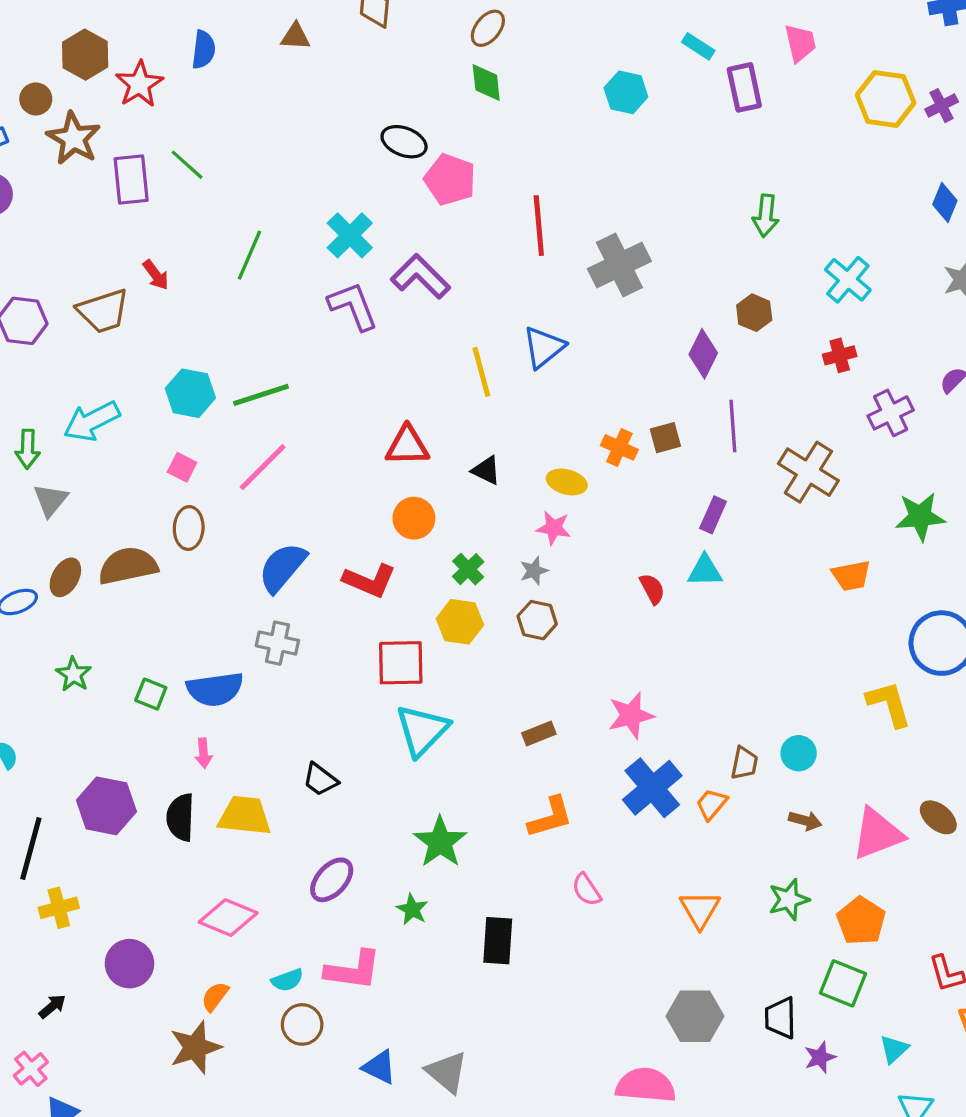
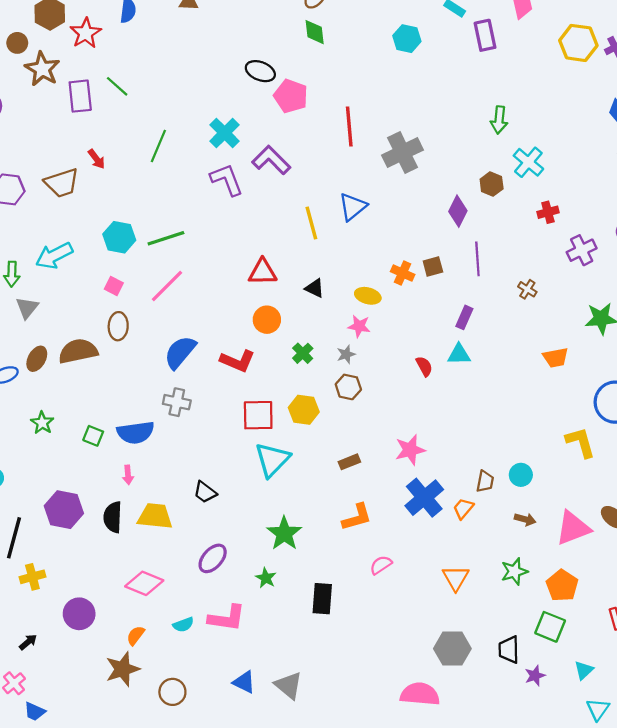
cyan cross: (848, 280) -> (528, 162), moved
brown cross: (808, 472) -> (527, 289), size x0.5
yellow hexagon: (460, 622) -> (304, 410), moved
pink semicircle: (586, 890) -> (381, 565), turned 90
brown circle: (302, 1024) -> (172, 692), moved

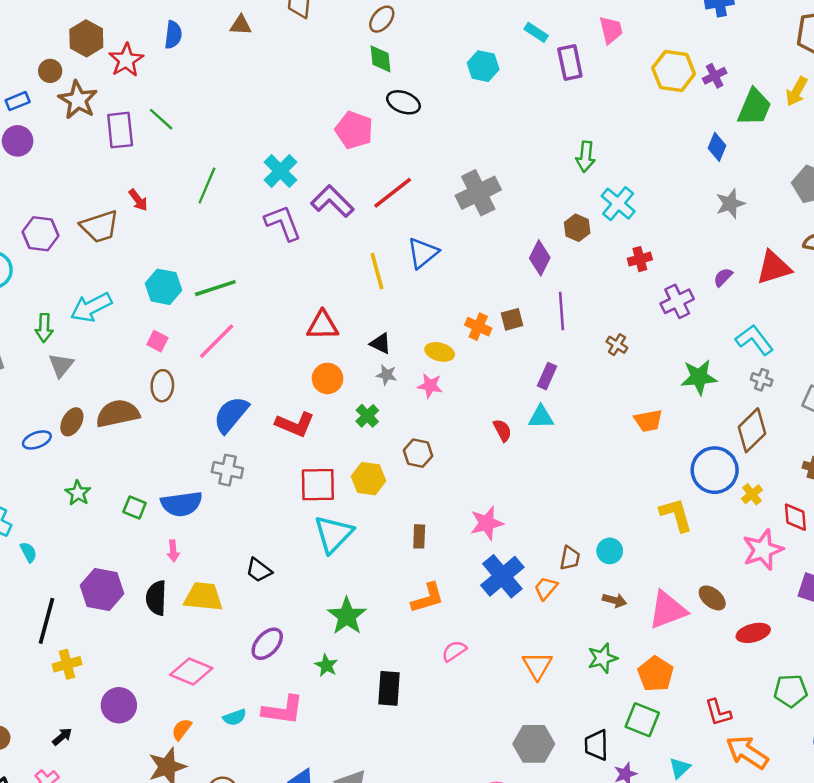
black ellipse: (260, 71) -> (403, 102), moved
red line: (349, 126) -> (393, 193), moved, turned 57
gray star: (346, 354) -> (387, 375), moved, turned 30
brown rectangle: (349, 462) -> (419, 536), turned -66

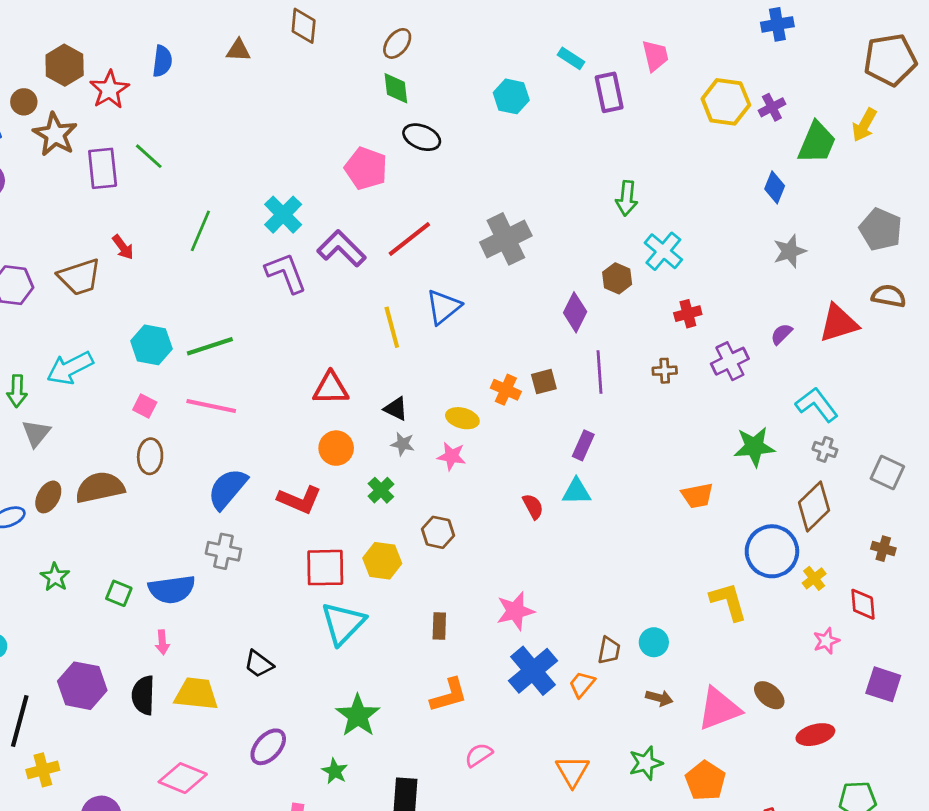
pink line: (217, 341) -> (211, 406), turned 57
brown cross: (617, 345) -> (665, 371), moved, turned -35
pink star: (763, 550) -> (826, 641), size x0.6

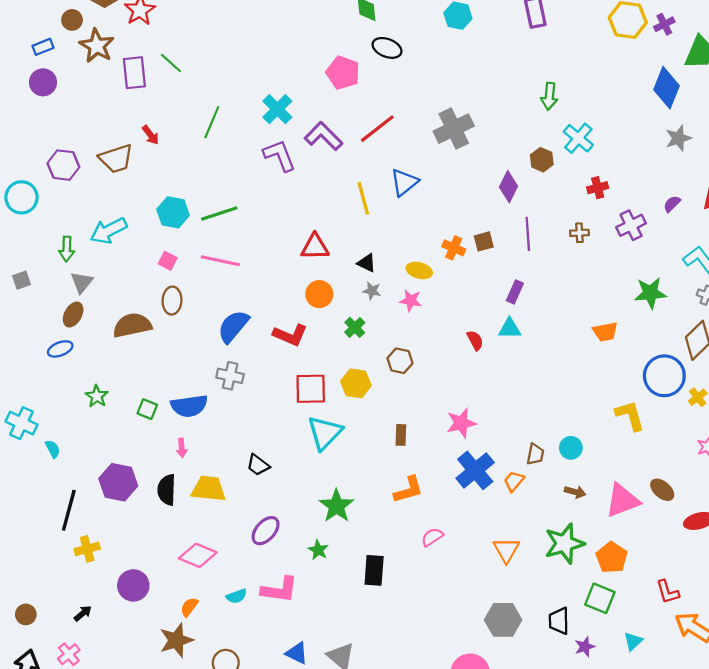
blue diamond: (775, 187) -> (666, 88), size x1.6
brown ellipse: (48, 497) -> (73, 315), moved
green star: (646, 763) -> (564, 544), size x1.5

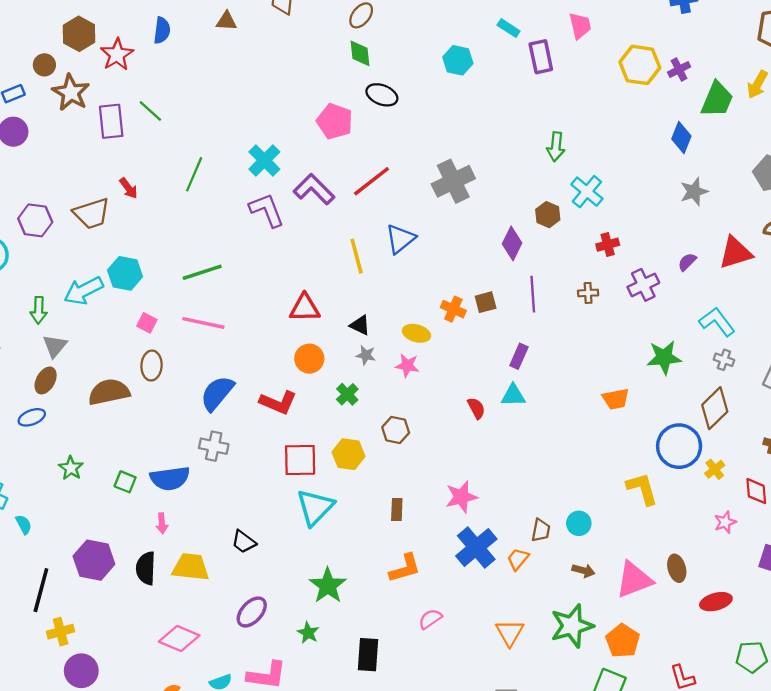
blue diamond: (666, 88) -> (681, 137), size x0.7
cyan hexagon: (173, 212) -> (125, 273), moved
brown ellipse: (662, 490) -> (677, 568), turned 35
purple circle: (133, 585) -> (81, 671), moved

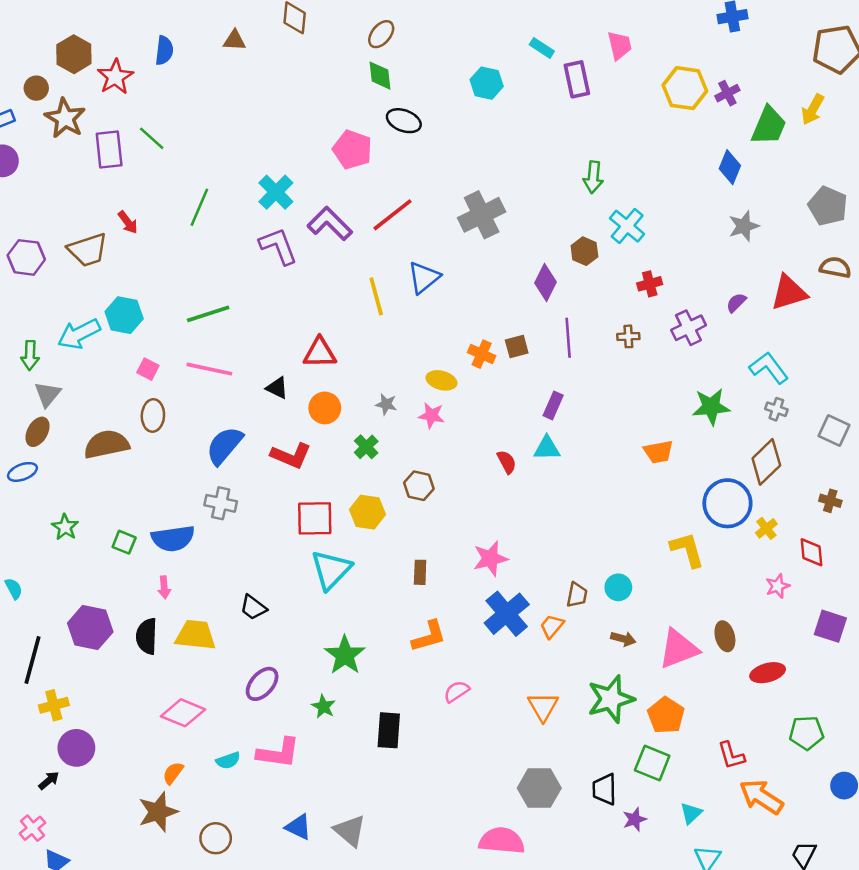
black triangle: (360, 325) -> (277, 388), moved

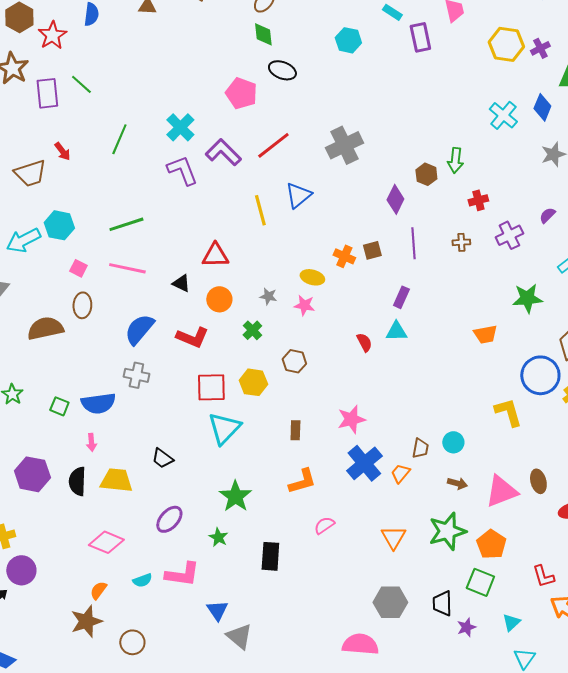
green arrow: (593, 177) -> (455, 160), moved
cyan cross: (627, 226) -> (503, 115), moved
blue triangle: (298, 827) -> (217, 610), moved, turned 30

